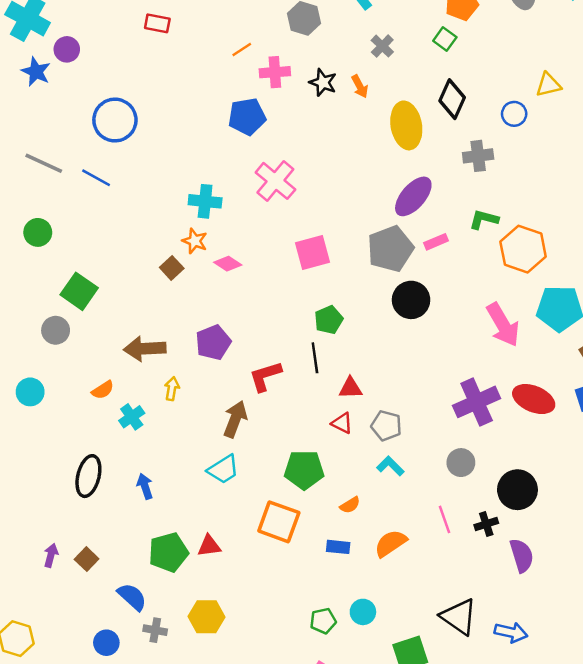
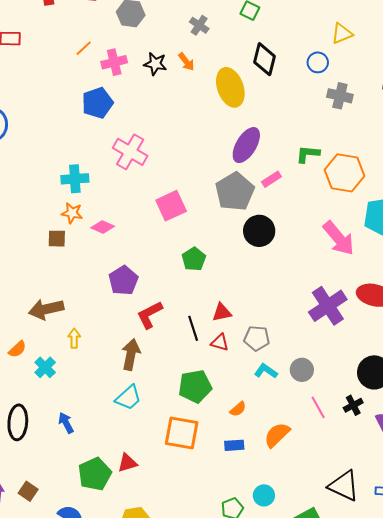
gray cross: (478, 156) -> (340, 96), moved, turned 30
brown square: (172, 268) -> (57, 239), turned -36
purple pentagon: (213, 342) -> (123, 280), moved
black line: (315, 358) -> (193, 328), moved
gray circle: (461, 463) -> (302, 370), moved

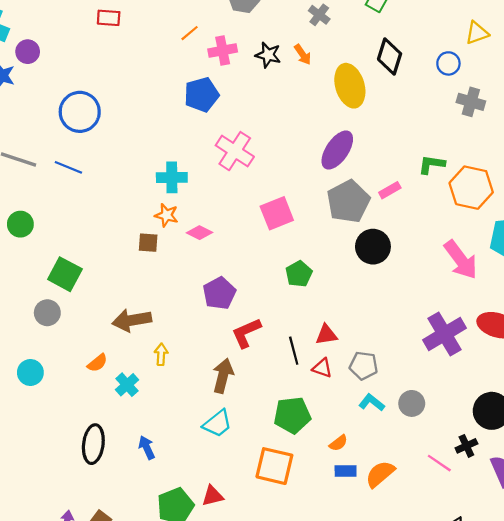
purple ellipse: (246, 145) -> (337, 150), moved
pink line: (318, 407) -> (439, 463), moved, turned -30
blue rectangle: (234, 445) -> (346, 471), moved

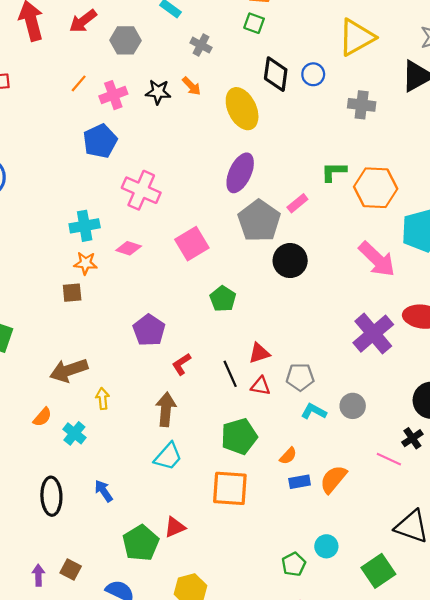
yellow triangle: (477, 33) -> (356, 37), size x1.6
blue circle: (448, 63) -> (313, 74), moved
pink diamond: (200, 233) -> (129, 248), moved
red L-shape: (246, 333) -> (181, 364), size x0.7

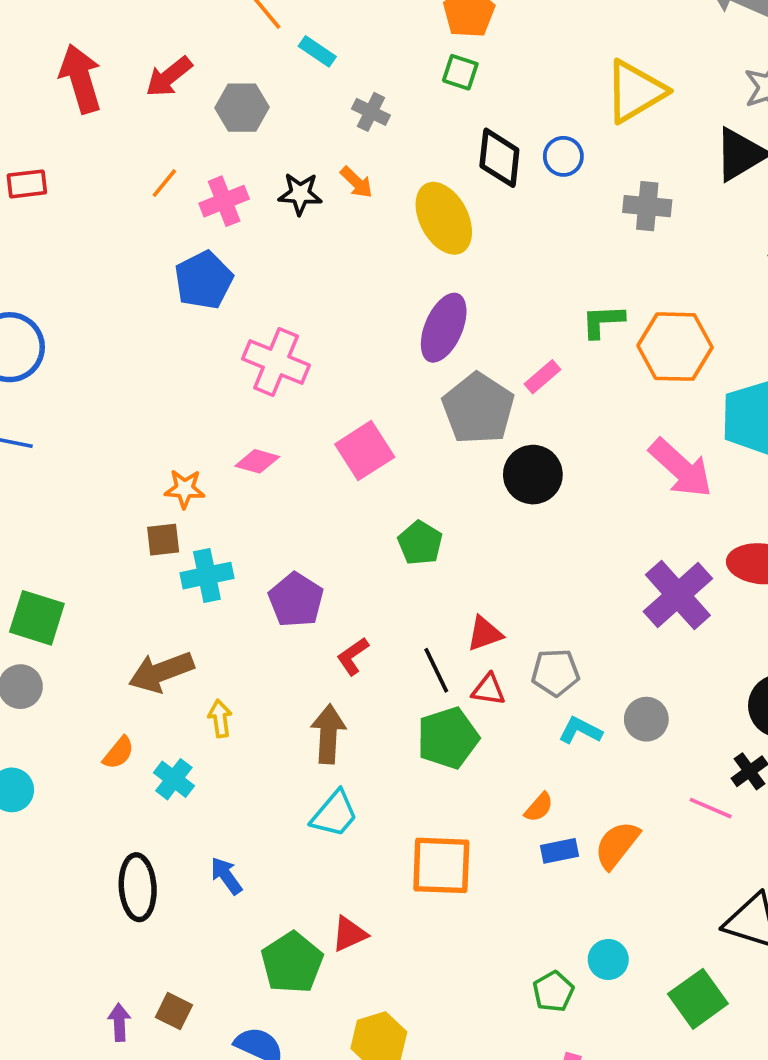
cyan cross: (85, 226) -> (207, 576), moved
green pentagon: (239, 436) -> (448, 738), moved

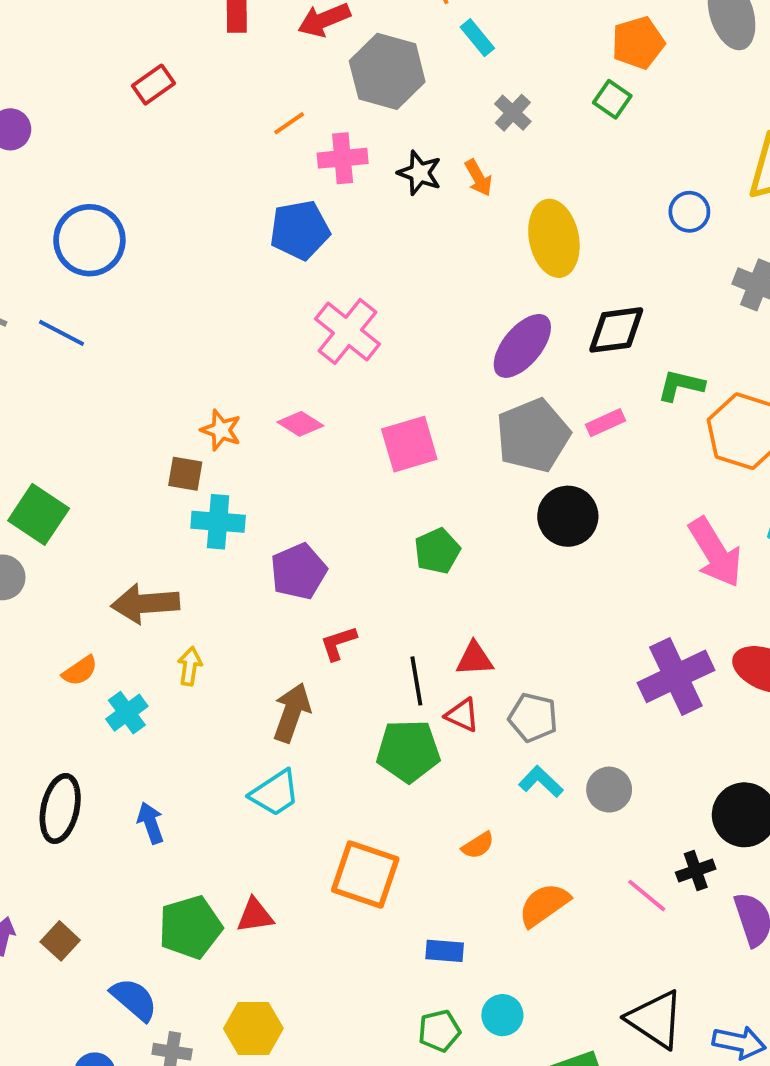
gray hexagon: (242, 108) -> (387, 71), size x1.4
black diamond: (499, 158) -> (616, 330), moved, turned 60
red rectangle: (27, 184) -> (154, 85), turned -45
blue rectangle: (559, 851) -> (445, 951), moved

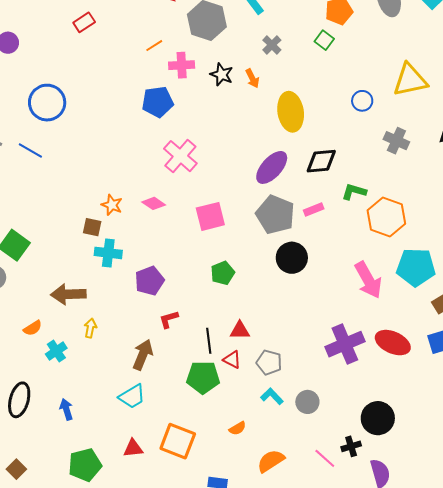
gray pentagon: (533, 435) -> (275, 215), turned -30
red triangle: (255, 915) -> (133, 448), moved

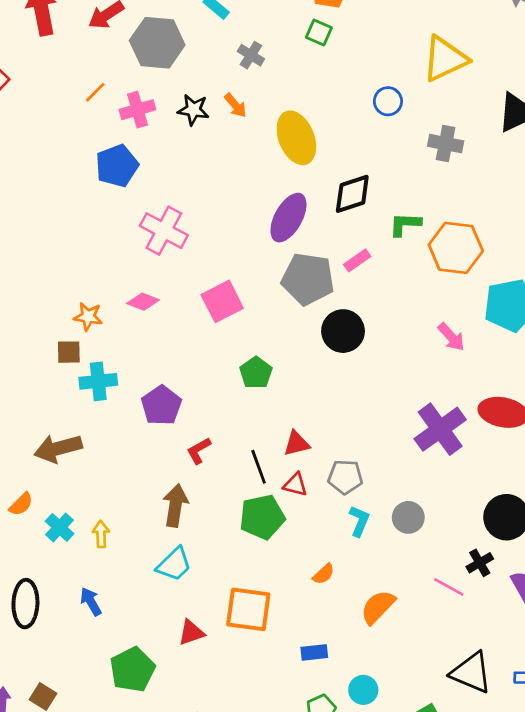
pink arrow: (368, 280) -> (451, 337), size x0.6
yellow arrow: (90, 328) -> (101, 534), moved
cyan L-shape: (272, 396) -> (359, 521), turned 80

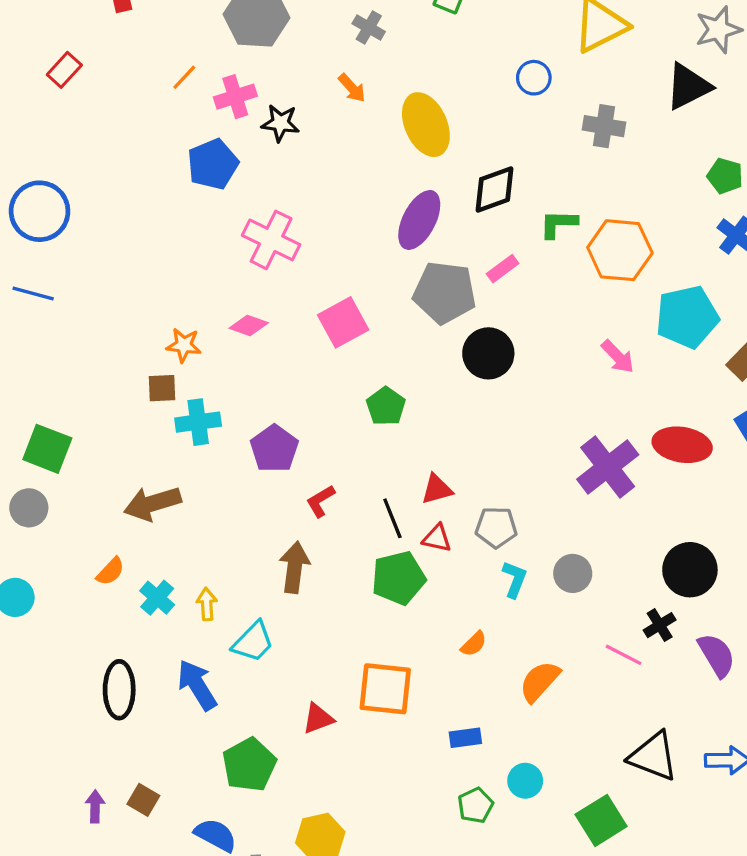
black star: (193, 110) -> (280, 123), moved
cyan trapezoid: (174, 564) -> (253, 642), moved
blue arrow: (91, 602) -> (197, 685), size x1.5

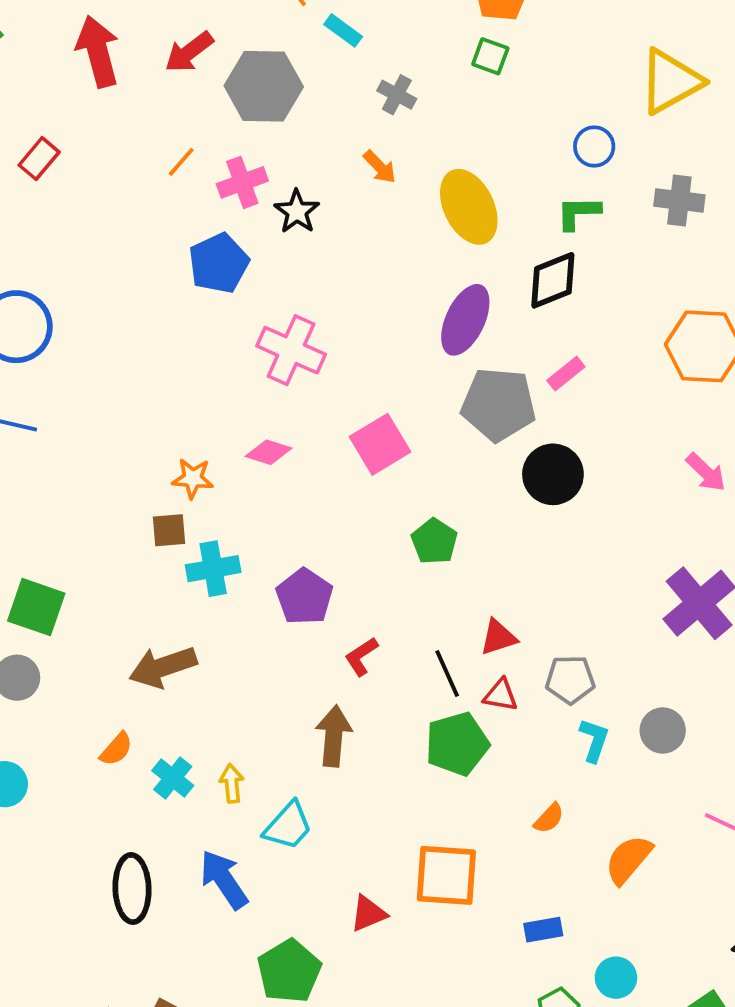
black star: (280, 123) -> (297, 212), turned 30
green L-shape: (558, 224) -> (578, 213), moved

